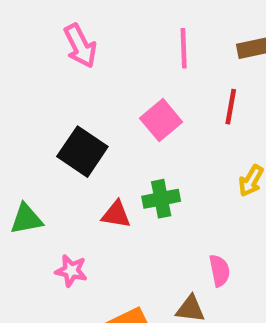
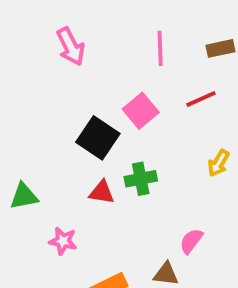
red line: (231, 107) -> (201, 99), turned 56
black square: (82, 152) -> (98, 138), moved
pink semicircle: (220, 271) -> (191, 241), turned -132

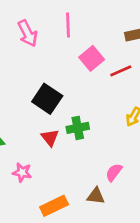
pink line: (160, 48) -> (68, 25), moved
pink square: (141, 111) -> (92, 58), moved
red triangle: (102, 192) -> (50, 138), turned 42

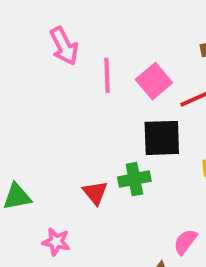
pink line: (68, 25) -> (107, 75), moved
black square: (47, 99) -> (162, 138), moved, turned -36

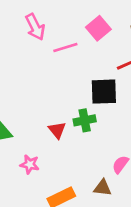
pink line: (107, 75) -> (65, 48), turned 75
pink square: (154, 81) -> (98, 28), moved

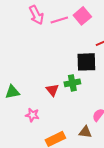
pink line: (65, 48) -> (59, 20), moved

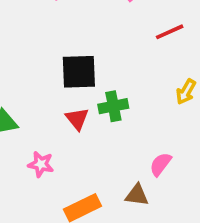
black square: (86, 62) -> (79, 72), moved

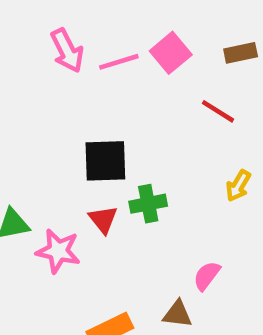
red line: (170, 32) -> (218, 111), turned 56
pink star: (41, 164) -> (58, 251), moved, size x1.4

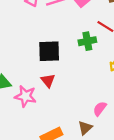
green cross: (148, 204) -> (87, 41), moved
brown triangle: (177, 314) -> (85, 128), turned -49

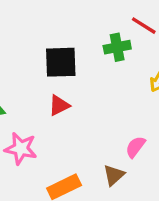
red triangle: (48, 81) -> (59, 105), turned 42
pink star: (25, 96) -> (21, 149), moved

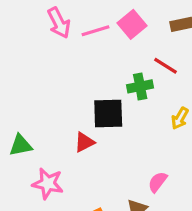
black square: (61, 62) -> (108, 113), moved

